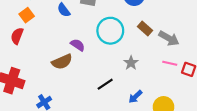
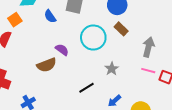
brown rectangle: (145, 29) -> (121, 29), moved
gray arrow: (169, 38) -> (148, 47), turned -108

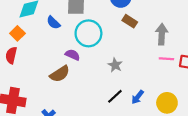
cyan circle: (93, 38) -> (88, 33), moved
gray star: (112, 69) -> (115, 65), moved
black line: (87, 88) -> (115, 96), moved

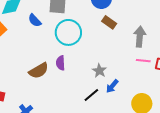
purple semicircle: (73, 55) -> (60, 63), moved, turned -120
gray star: (115, 65) -> (99, 71), moved
blue arrow: (138, 97) -> (112, 86), moved

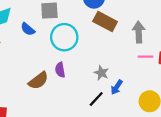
brown rectangle: (109, 22) -> (105, 21), size x1.5

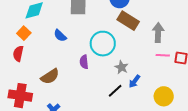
blue semicircle: (28, 29) -> (60, 36), moved
cyan circle: (64, 37) -> (103, 44), moved
brown semicircle: (38, 81) -> (50, 76), moved

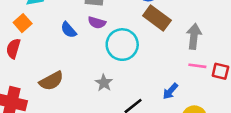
purple semicircle: (84, 62) -> (97, 23), moved, turned -72
gray star: (121, 67) -> (104, 83), moved
blue arrow: (135, 81) -> (170, 91), moved

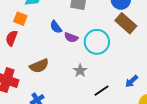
orange square: (23, 23) -> (20, 19), turned -32
purple semicircle: (97, 23) -> (71, 37), moved

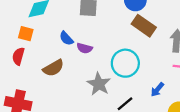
cyan circle: (97, 42) -> (125, 63), moved
brown semicircle: (39, 66) -> (53, 68), moved
gray star: (80, 71) -> (99, 84), size x1.5

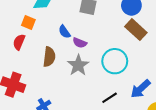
brown semicircle: (53, 68) -> (49, 57), turned -60
gray star: (99, 84) -> (78, 65), moved
blue arrow: (157, 90) -> (140, 89), size x1.5

